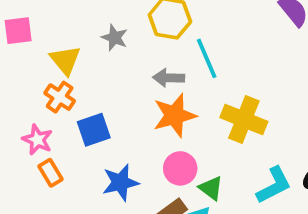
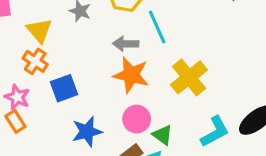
orange star: (175, 115) -> (131, 75), turned 30
yellow cross: (244, 120) -> (189, 77), turned 30
orange rectangle: (50, 173) -> (15, 121), moved

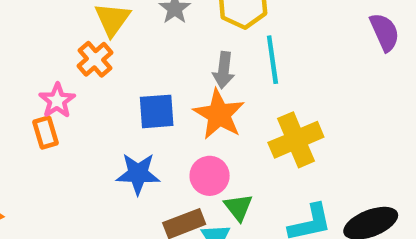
gray arrow: (126, 44) -> (224, 70), turned -100
blue square: (64, 88) -> (157, 111), moved

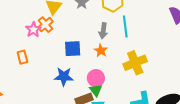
pink star: (57, 101) -> (33, 30), moved
orange star: (219, 114) -> (101, 51), size x0.6
green triangle: (238, 207) -> (96, 90), moved

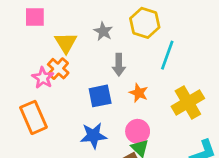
cyan line: (125, 26) -> (167, 55), turned 35
gray arrow: (103, 31) -> (119, 65), moved
orange rectangle: (22, 57) -> (33, 117), size x1.6

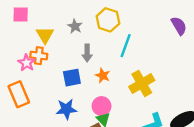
orange cross: (58, 69) -> (39, 56), turned -35

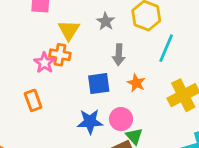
orange rectangle: (19, 94) -> (33, 100), size x0.7
pink circle: (102, 106) -> (121, 119), moved

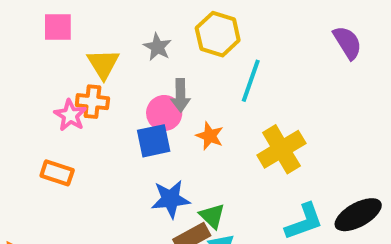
orange rectangle: (33, 100) -> (57, 173), turned -48
pink circle: (121, 119) -> (164, 113), moved
blue star: (90, 122) -> (171, 199), moved

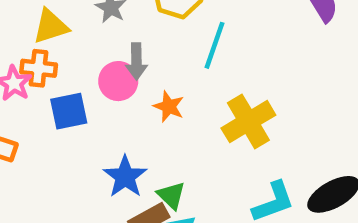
yellow triangle: (103, 64) -> (51, 26), turned 44
blue square: (154, 141) -> (69, 111), moved
blue star: (171, 199) -> (125, 177), turned -30

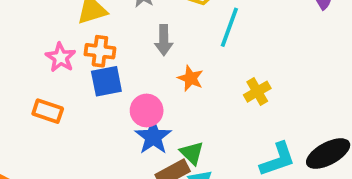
orange cross: (39, 68) -> (100, 51), moved
pink circle: (118, 81) -> (147, 110), moved
yellow cross: (248, 122) -> (257, 92), size x0.6

